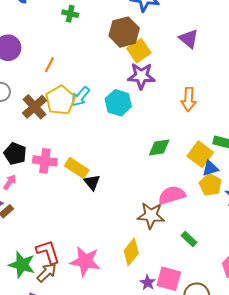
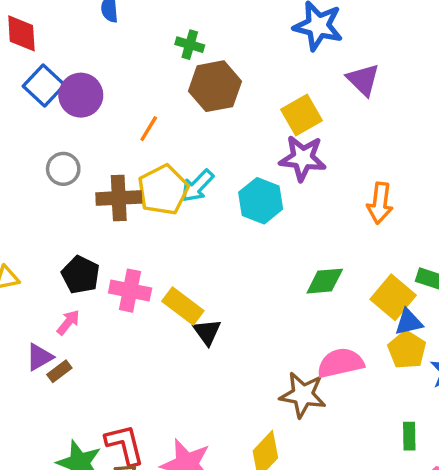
brown hexagon: (124, 32) -> (215, 86), moved
purple triangle: (189, 39) -> (363, 80), moved
brown cross: (35, 107) -> (119, 198), turned 35
green rectangle: (189, 239) -> (409, 436), moved, turned 42

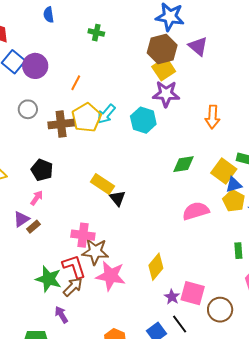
brown hexagon: (215, 86) -> (162, 49), moved
pink cross: (130, 291) -> (83, 235), moved
brown star: (303, 395) -> (95, 252), moved

